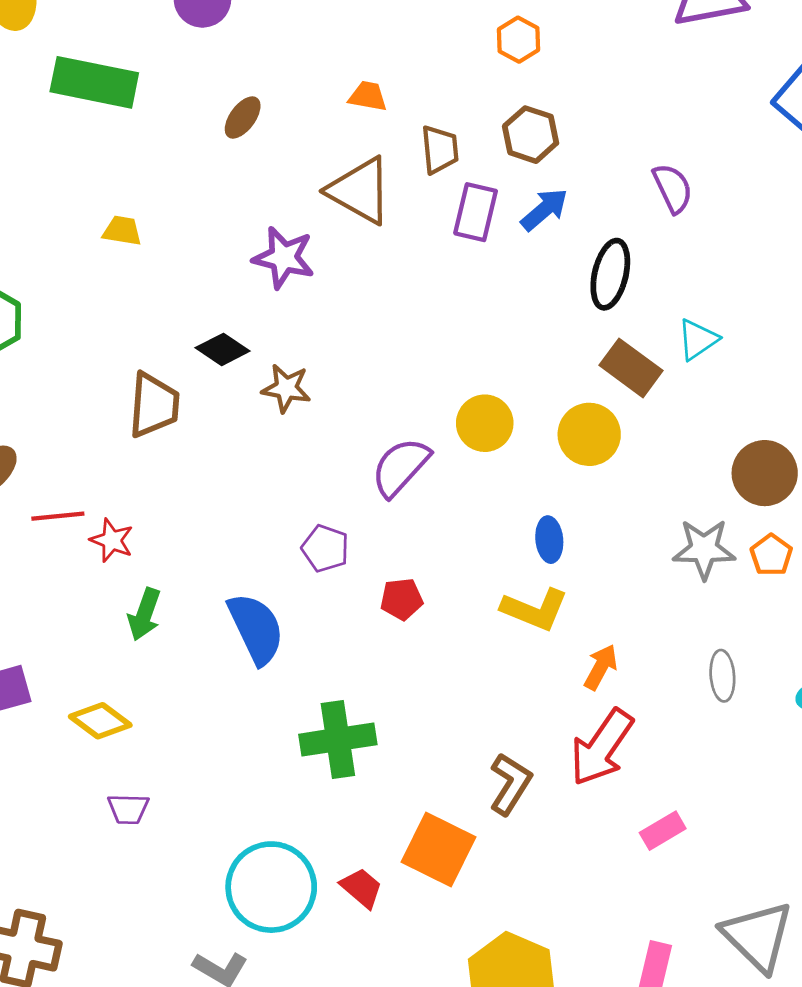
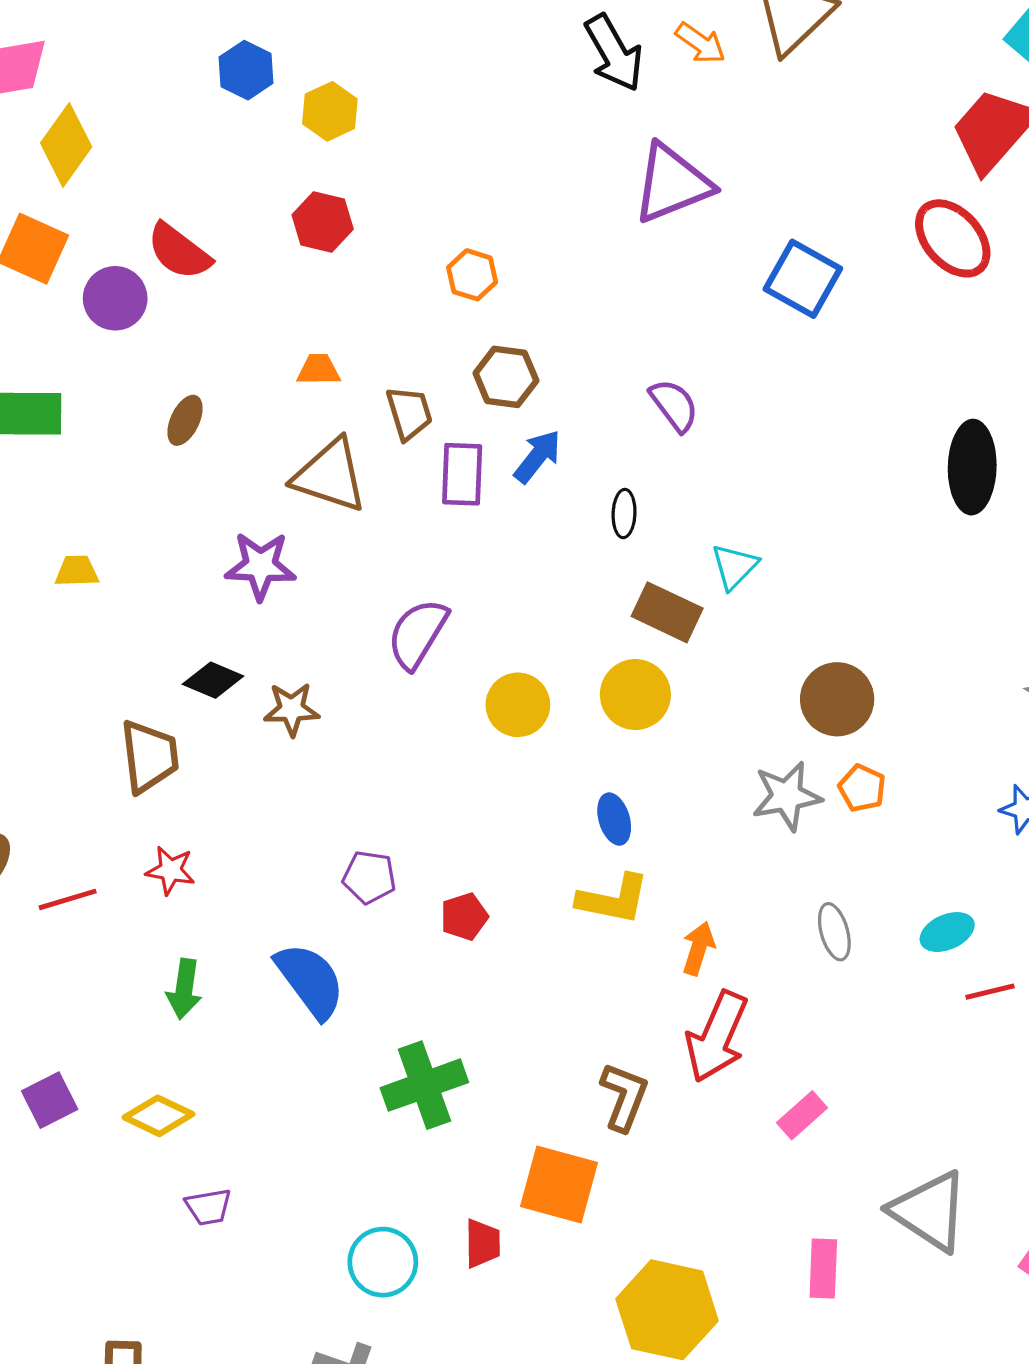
black ellipse: (610, 274) -> (624, 514), size x0.6
purple semicircle: (400, 467) -> (418, 634), moved
red star: (112, 540) -> (170, 870), moved
cyan circle: (271, 887) -> (383, 1262), size x0.7
red trapezoid: (361, 888) -> (483, 1243), turned 60

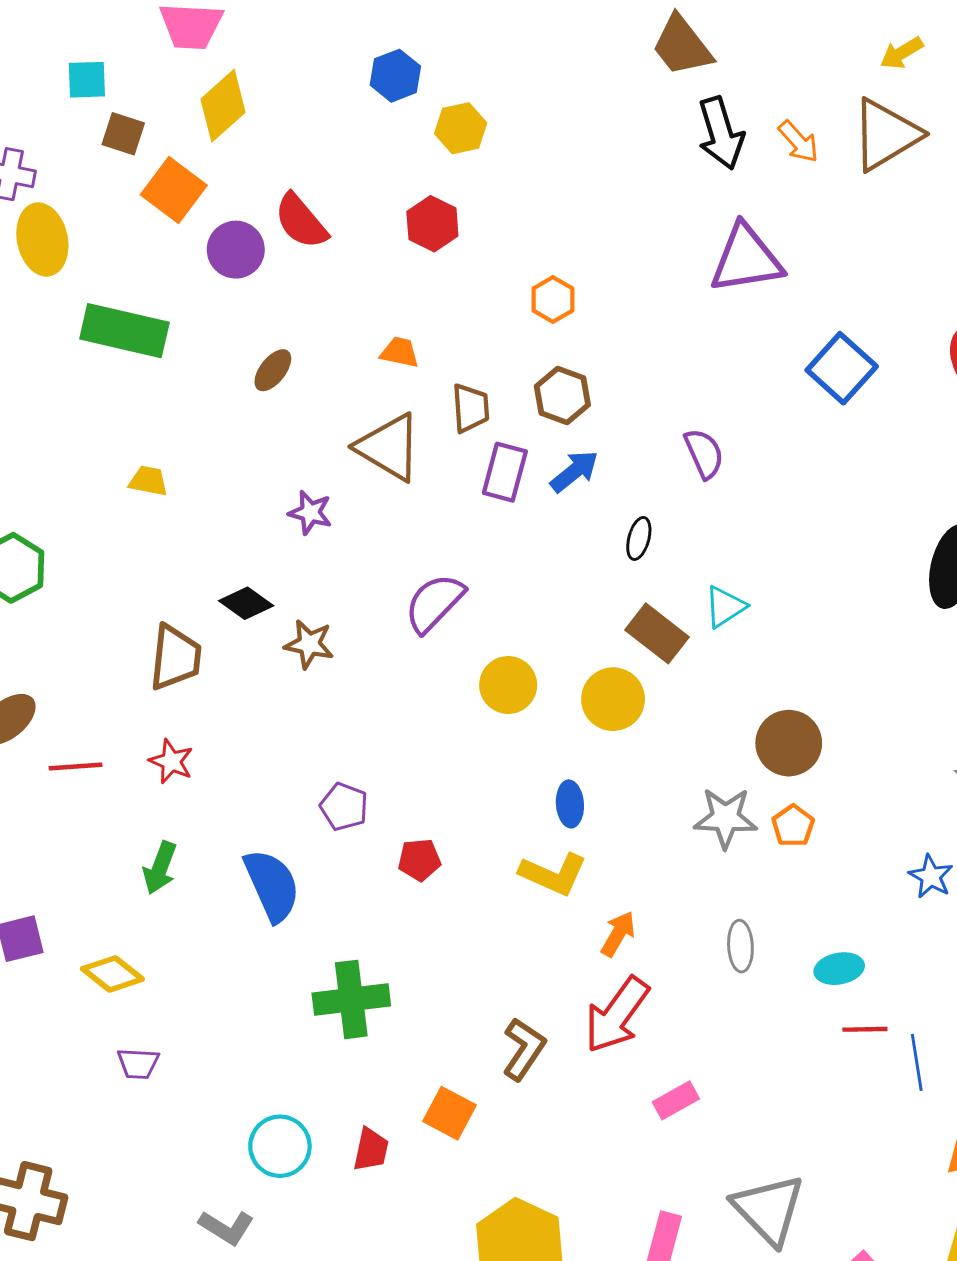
purple star: (261, 566) -> (310, 513), size x0.7
orange square: (559, 1185) -> (450, 1113), size x0.7

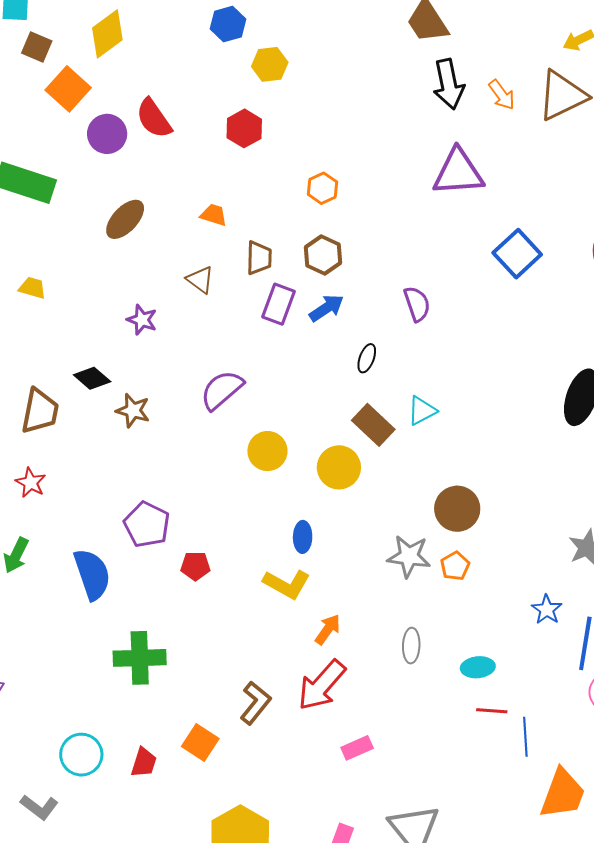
brown ellipse: (273, 370) -> (125, 219), size x1.4
brown triangle: (389, 447) -> (200, 280), size x0.6
purple pentagon: (344, 807) -> (147, 525), size x1.4

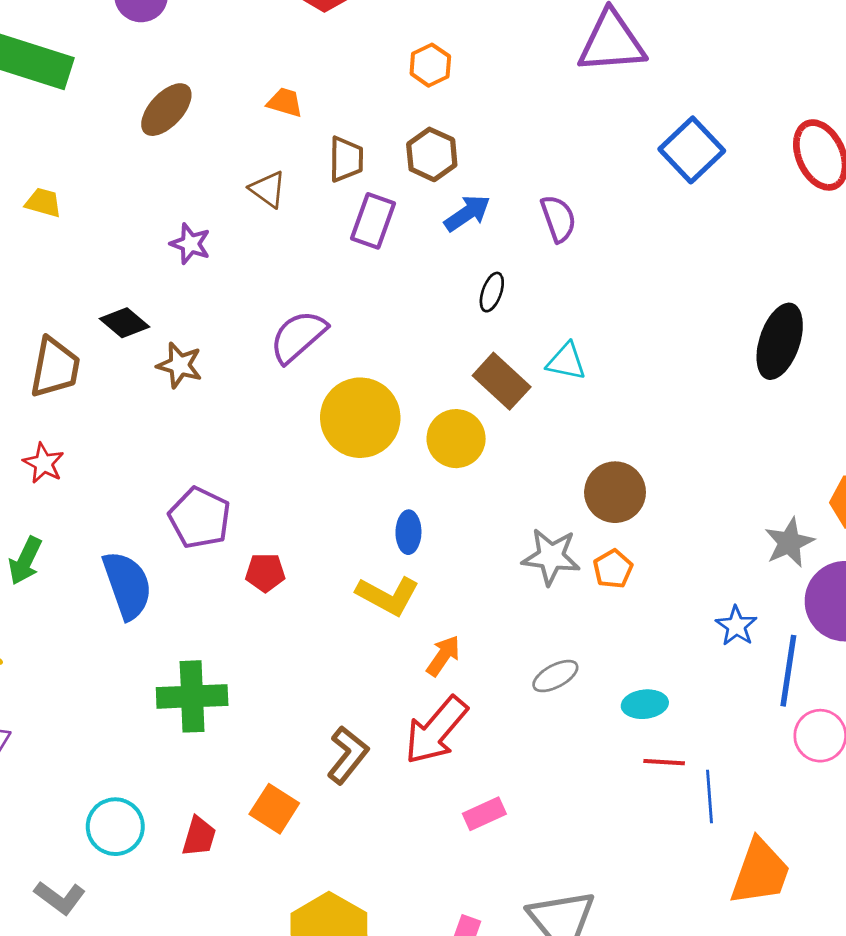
blue arrow: (327, 308) -> (467, 213), moved
cyan triangle: (422, 411) -> (566, 361), turned 40
yellow circle: (267, 451) -> (360, 418), size x1.5
gray ellipse: (411, 646) -> (555, 676), turned 60

